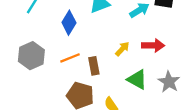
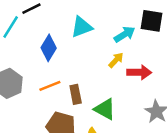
yellow arrow: (122, 49) -> (116, 60), moved
green triangle: (137, 80) -> (105, 109), moved

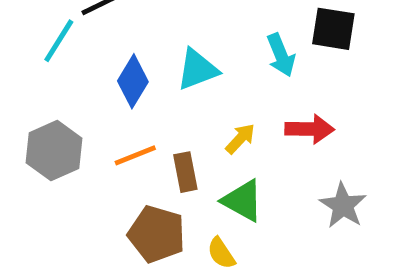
cyan triangle: (82, 27) -> (197, 69), moved
cyan arrow: (125, 34) -> (281, 55), turned 100
yellow arrow: (116, 60) -> (240, 139), moved

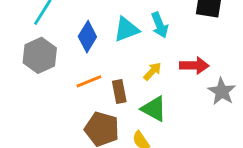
cyan arrow: (281, 55) -> (160, 25), moved
gray hexagon: (54, 151) -> (40, 55), moved
gray star: (343, 205) -> (222, 91), moved

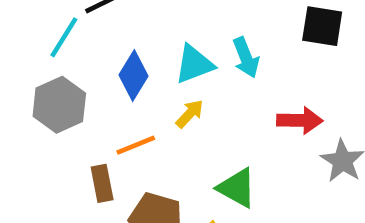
yellow arrow: (152, 71) -> (190, 114), moved
brown rectangle: (119, 91) -> (102, 183), moved

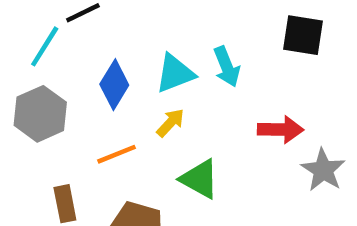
brown rectangle: (102, 183) -> (65, 204), moved
green triangle: (237, 188) -> (200, 179), moved

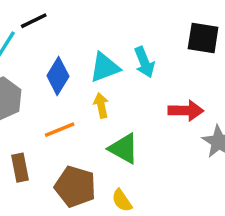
yellow arrow: (170, 123) -> (101, 105), turned -55

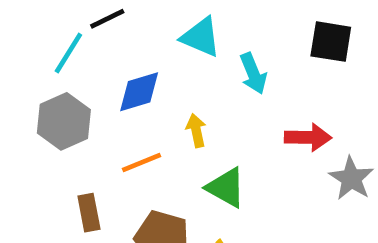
cyan triangle: (105, 67) -> (201, 37), moved, turned 44
blue diamond: (58, 76) -> (139, 92), turned 42

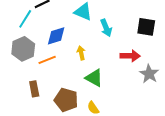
black square: (331, 42) -> (146, 27), moved
orange line: (141, 162) -> (47, 60), moved

